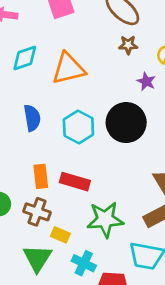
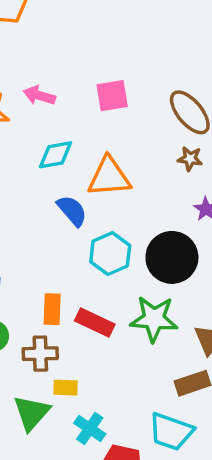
blue semicircle: (32, 118) -> (72, 211), moved, turned -40
brown cross: (37, 212) -> (40, 354), turned -30
green star: (105, 219) -> (154, 319), moved
yellow rectangle: (60, 235) -> (66, 388), turned -30

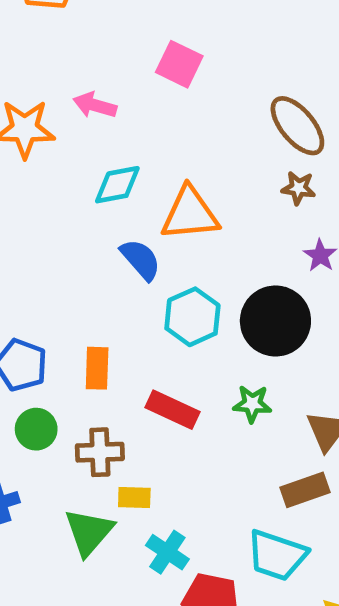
pink square: (112, 96) -> (179, 64), moved, turned 36
orange rectangle: (52, 309) -> (97, 368), moved
green star: (154, 319) -> (252, 404), size x0.6

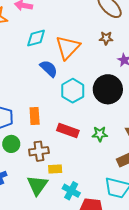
brown star: (298, 188) -> (106, 38), moved
orange triangle: (190, 214) -> (68, 47), turned -36
green star: (252, 404) -> (100, 134), moved

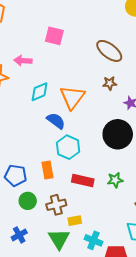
cyan hexagon: (73, 91) -> (68, 147), moved

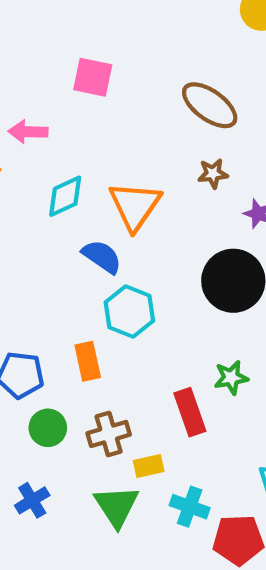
red rectangle: (83, 180) -> (190, 412), moved, turned 60

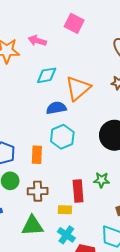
blue semicircle: (102, 257) -> (56, 108), turned -60
yellow rectangle: (149, 466) -> (65, 210), moved
green triangle: (117, 506) -> (32, 226), turned 45

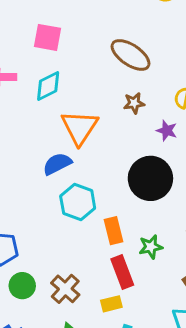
cyan diamond: (47, 75) -> (48, 86), moved
orange rectangle: (37, 155) -> (114, 231), moved
brown cross: (38, 191) -> (65, 289), turned -30

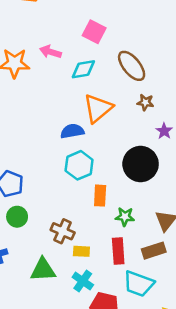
brown ellipse: (130, 55) -> (132, 66), moved
red rectangle: (122, 272) -> (118, 251), moved
brown cross: (65, 289) -> (63, 231), moved, turned -35

